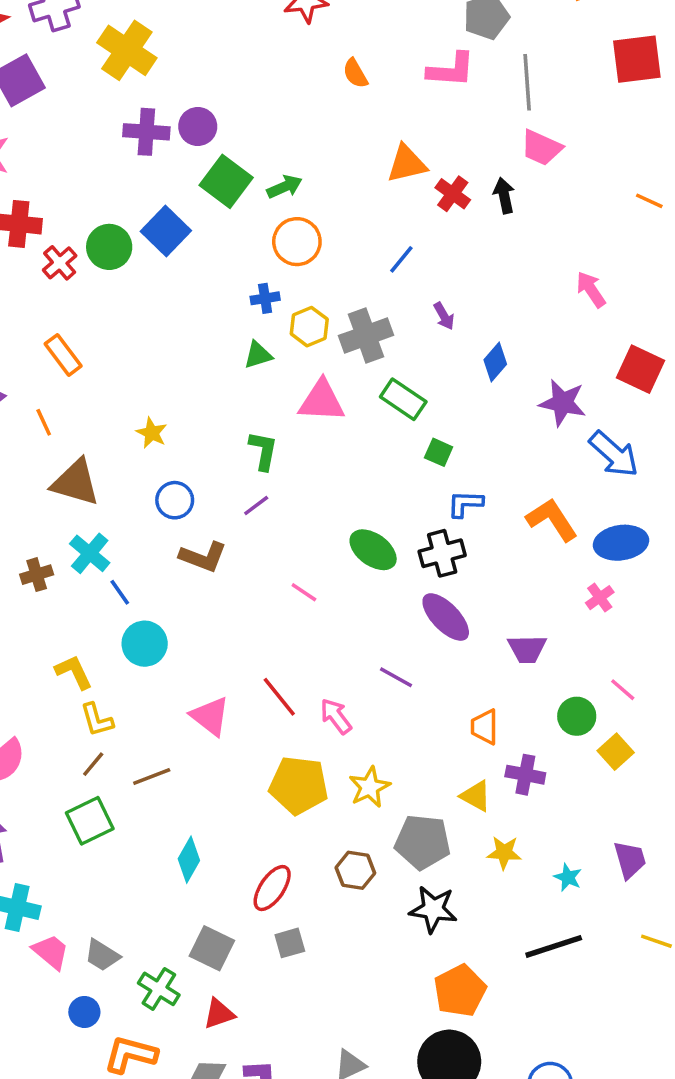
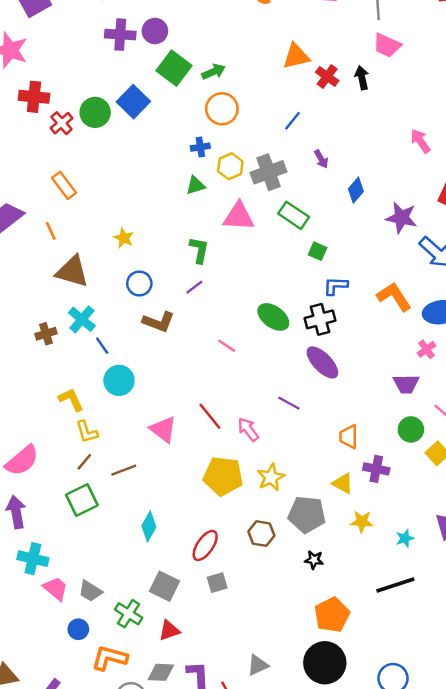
purple trapezoid: (527, 649) -> (406, 384), moved
cyan star: (568, 877) -> (405, 538), turned 30
black star: (433, 909) -> (314, 560), size x0.6

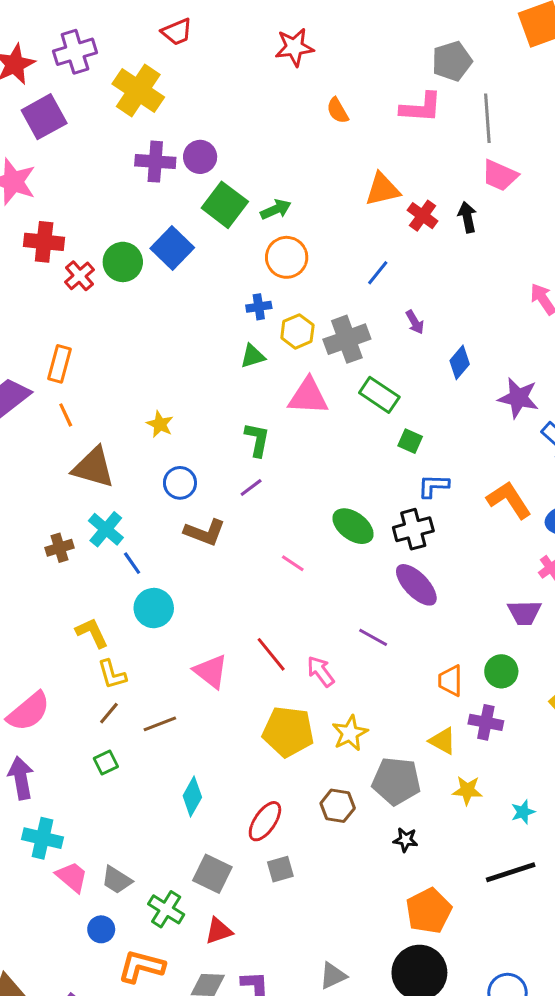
orange rectangle: (64, 185) -> (59, 364), moved, turned 52
green circle: (411, 429) -> (501, 671), moved
green square: (82, 500) -> (106, 763), size x0.6

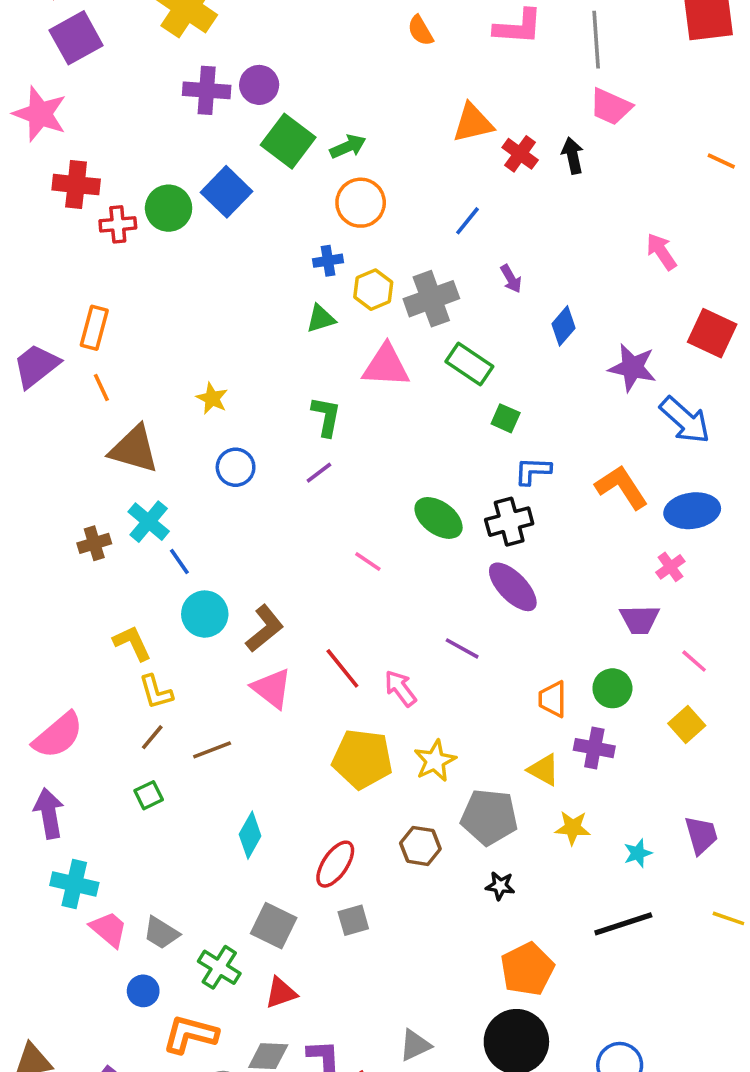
red cross: (80, 276) -> (118, 224), turned 36
brown L-shape: (205, 532) -> (265, 629), moved, turned -60

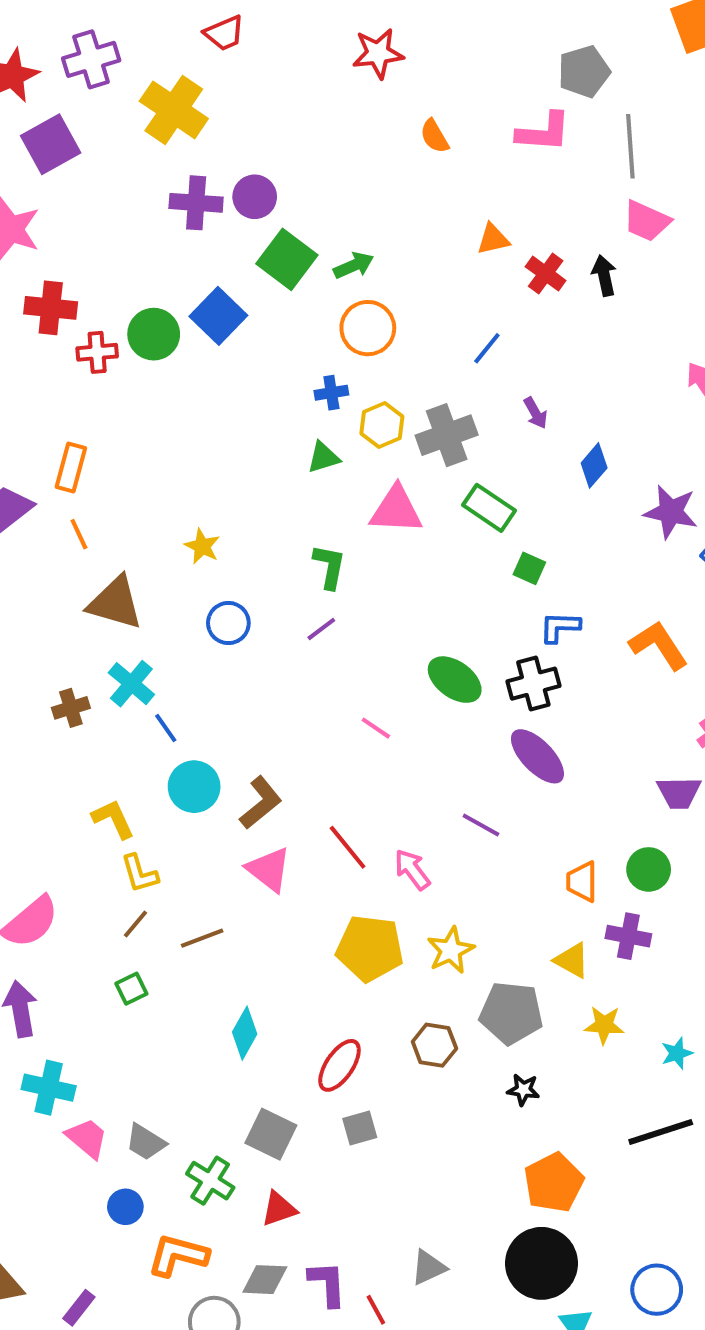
orange triangle: (473, 123) -> (493, 239), size x0.7

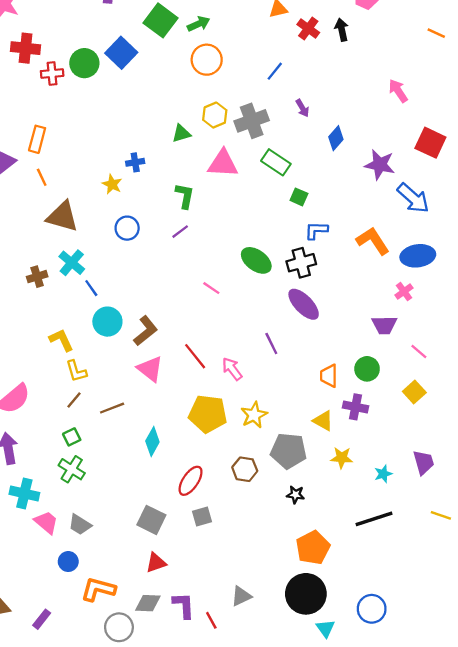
blue cross: (331, 393) -> (135, 162), moved
purple line: (481, 825) -> (271, 343), turned 35
cyan diamond: (245, 1033) -> (152, 442), moved
green cross: (210, 1181) -> (72, 469), moved

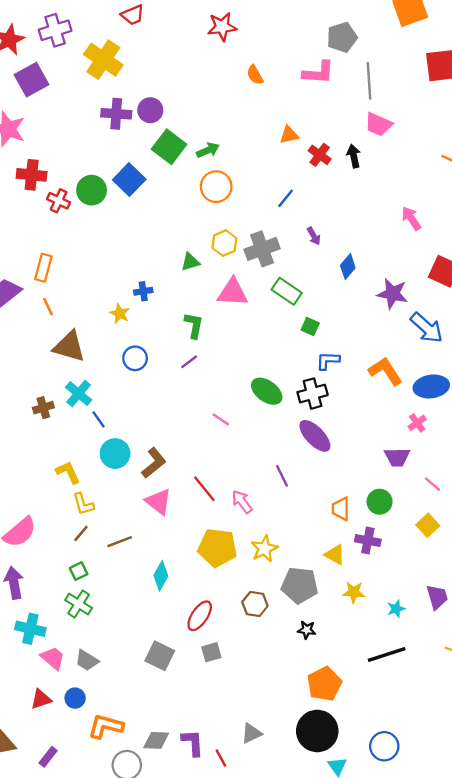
red cross: (52, 74) -> (59, 201), turned 30
red triangle: (156, 563) -> (41, 699), moved

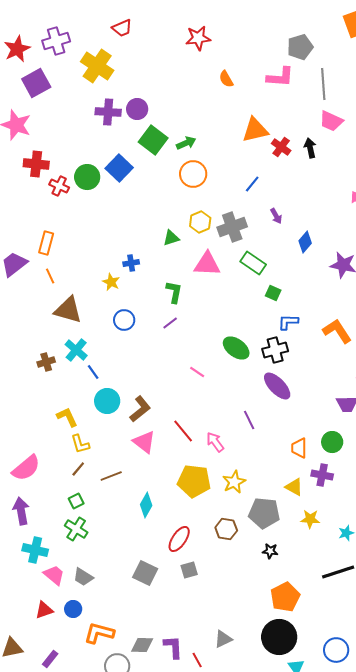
orange triangle: (289, 135) -> (255, 130), size x1.6

